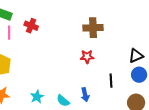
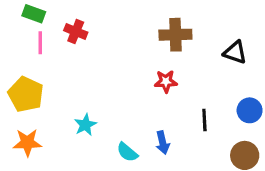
black triangle: (136, 56) -> (235, 52), moved, turned 42
cyan star: (37, 97) -> (85, 125), moved

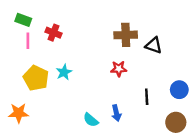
black triangle: (235, 52) -> (154, 45), moved
yellow pentagon: (26, 94) -> (36, 78), moved
cyan star: (85, 125) -> (64, 72), moved

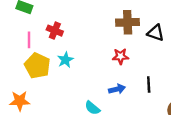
red cross: (53, 33) -> (55, 31), moved
pink line: (28, 41) -> (29, 40), moved
blue arrow: (116, 113) -> (117, 89), moved, turned -91

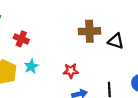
red star: (121, 56) -> (71, 71), moved

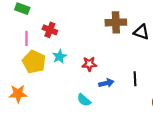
red star: (71, 71) -> (89, 64), moved

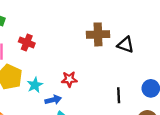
cyan star: (59, 56) -> (35, 85), moved
blue arrow: (106, 83) -> (53, 100), moved

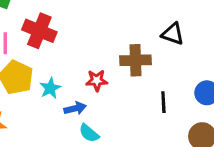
brown cross: (98, 34) -> (135, 60), moved
red cross: (27, 42) -> (39, 31), size x1.5

